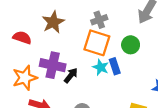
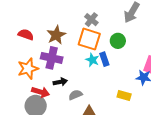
gray cross: (99, 20) -> (91, 20), turned -32
brown star: (53, 22) -> (56, 35), moved
black arrow: (71, 75) -> (60, 82), moved, turned 40

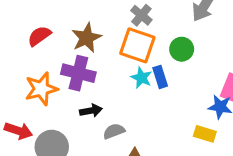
red semicircle: (26, 35) -> (39, 36), turned -56
red arrow: (41, 92) -> (18, 131), moved
yellow rectangle: (124, 96) -> (205, 134), moved

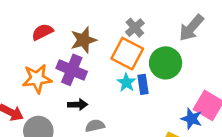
green circle: (182, 49) -> (166, 63), size x1.5

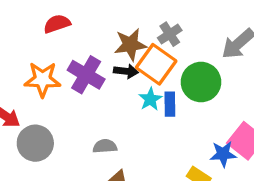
brown star: (84, 40) -> (130, 45), moved
black arrow: (78, 105) -> (126, 71), moved
blue star: (192, 119) -> (223, 154), turned -30

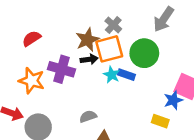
orange square: (156, 64) -> (109, 49), turned -36
orange star: (43, 79) -> (32, 81), turned 30
blue rectangle: (170, 104) -> (126, 75), turned -56

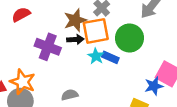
orange star: (32, 81) -> (23, 82), moved

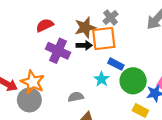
red semicircle: (21, 14) -> (45, 25), moved
green circle: (129, 38) -> (133, 81), moved
cyan star: (96, 56) -> (102, 79), moved

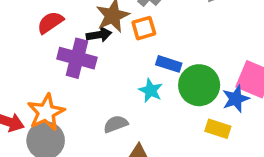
orange square: (104, 39) -> (144, 28), size x0.6
black arrow: (84, 45) -> (99, 35), moved
orange star: (33, 82) -> (46, 112), turned 30

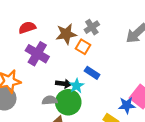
orange square: (144, 28) -> (83, 47), turned 32
black arrow: (99, 35) -> (64, 84), moved
green circle: (199, 85) -> (68, 102), moved

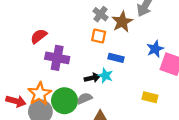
brown star: (66, 34) -> (122, 22), moved
green circle: (68, 102) -> (65, 101), moved
blue star: (127, 105) -> (155, 49), moved

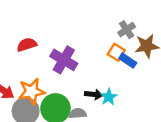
red semicircle: (39, 36) -> (27, 45), moved
blue rectangle: (116, 58) -> (128, 61), moved

